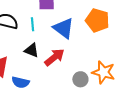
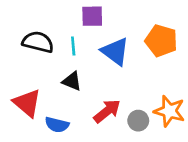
red arrow: (54, 57) -> (107, 111), moved

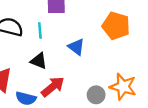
blue triangle: (115, 51) -> (76, 47), moved, size x0.7
red arrow: (107, 111) -> (53, 87), moved

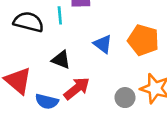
orange pentagon: (116, 26) -> (143, 40), moved
cyan line: (40, 30) -> (60, 15), moved

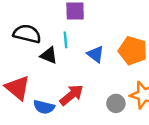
cyan line: (60, 15) -> (66, 40), moved
black triangle: (61, 60) -> (49, 55), moved

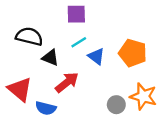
cyan line: (66, 40) -> (79, 42), moved, turned 63
red arrow: (72, 95) -> (67, 82), moved

